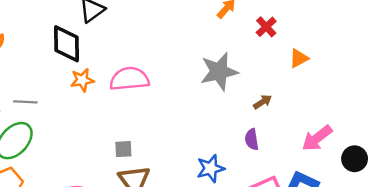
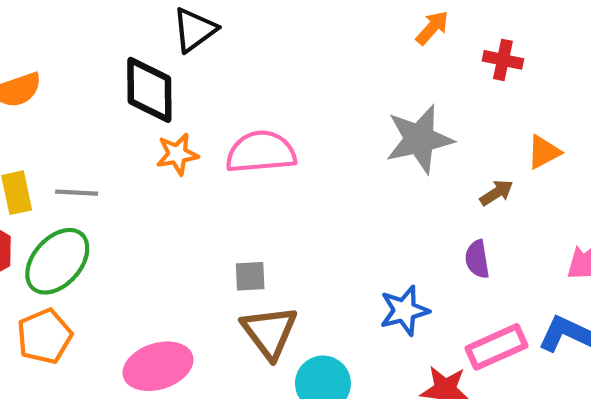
red cross: (266, 27) -> (503, 60), turned -35
orange triangle: (299, 58) -> (544, 152), moved

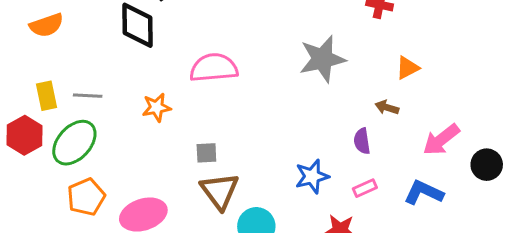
orange star: (177, 154) -> (157, 107), moved
brown arrow: (496, 193) -> (387, 107), moved, turned -130
orange pentagon: (44, 336) -> (86, 197), moved
pink rectangle: (496, 347) -> (365, 188), moved, size x0.6

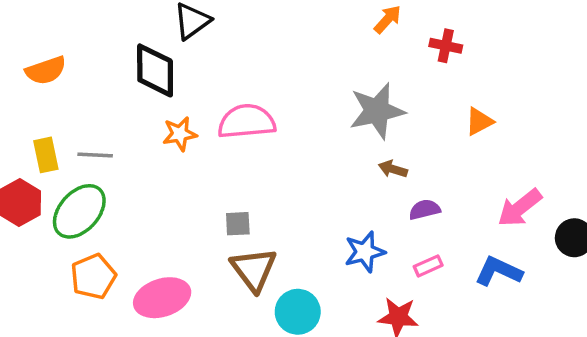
orange star: (157, 107) -> (180, 134), moved
brown arrow: (387, 107) -> (393, 169), moved
purple semicircle: (362, 141) -> (425, 210), turned 85

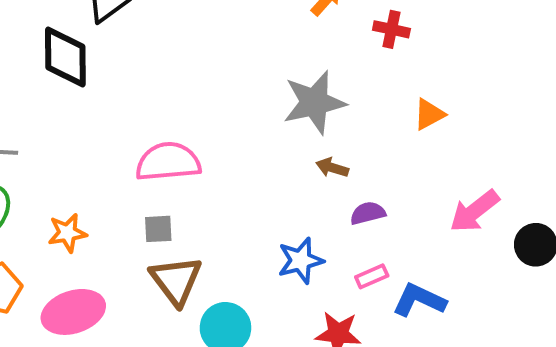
pink semicircle: (247, 121) -> (168, 162), moved
orange star: (180, 134) -> (67, 233), moved
blue L-shape: (499, 271) -> (419, 300), moved

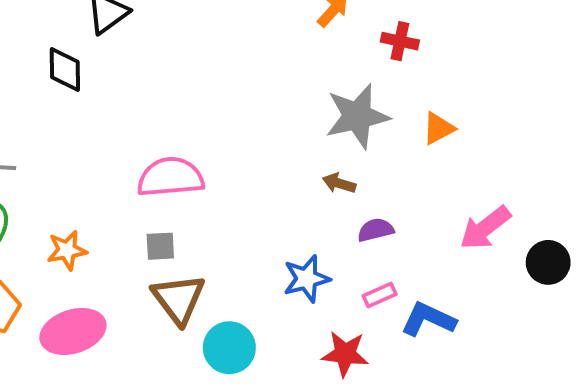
black diamond: (65, 57) -> (65, 70), size x0.7
gray star: (314, 102) -> (357, 116), moved

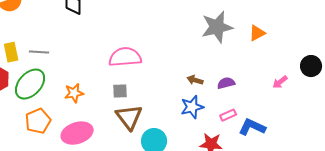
brown arrow: (339, 183) -> (195, 80), moved
pink arrow: (485, 228) -> (280, 82), size x0.6
black circle: (548, 262) -> (311, 66), moved

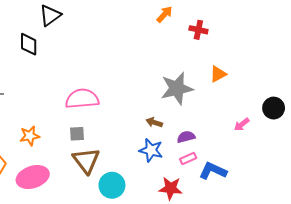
gray star: (217, 27) -> (177, 88), moved
purple semicircle: (226, 83) -> (186, 137), moved
blue star: (192, 107) -> (151, 150), turned 30

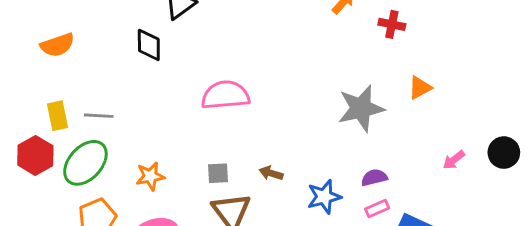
pink semicircle: (82, 99) -> (225, 95), moved
black circle: (274, 108) -> (504, 153), moved
brown arrow: (154, 122) -> (271, 173), moved
blue star: (151, 150) -> (324, 197), turned -30

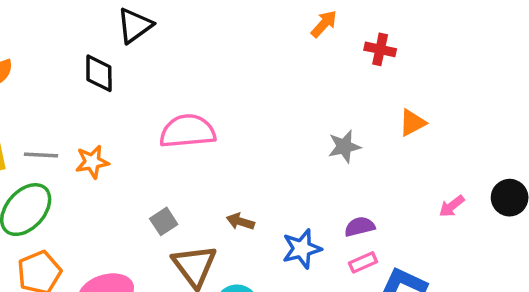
gray star: (361, 108) -> (344, 147), size x0.6
gray square: (218, 173) -> (164, 221), moved, turned -30
orange star: (150, 176) -> (92, 162), moved

